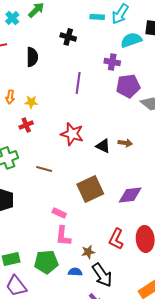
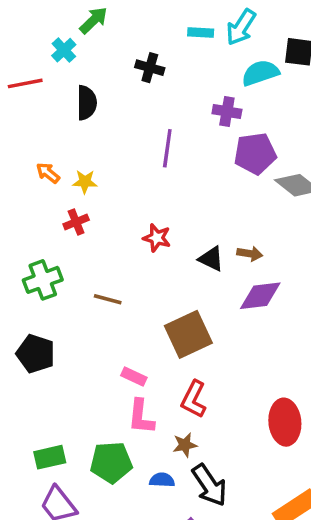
cyan cross: (12, 18) -> (64, 50), moved
orange arrow: (10, 97) -> (48, 173), turned 120
red star: (72, 134) -> (157, 238), size x0.7
purple diamond: (130, 195) -> (260, 296), moved
red L-shape: (116, 239) -> (194, 399), moved

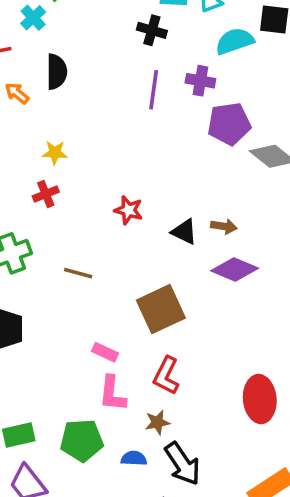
black cross: (150, 68) -> (152, 30), moved
purple line: (167, 148) -> (154, 90), moved
orange arrow: (48, 173) -> (17, 93), moved
purple diamond: (260, 296) -> (235, 270), turned 30

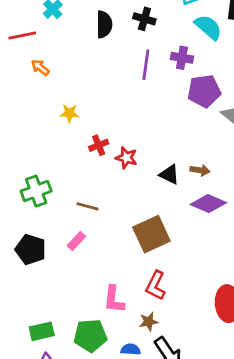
cyan semicircle: (235, 41) -> (208, 27), turned 60
black semicircle: (57, 72) -> (104, 24), moved
red cross: (46, 194) -> (99, 145), moved
pink rectangle: (105, 352) -> (76, 241), moved, turned -72

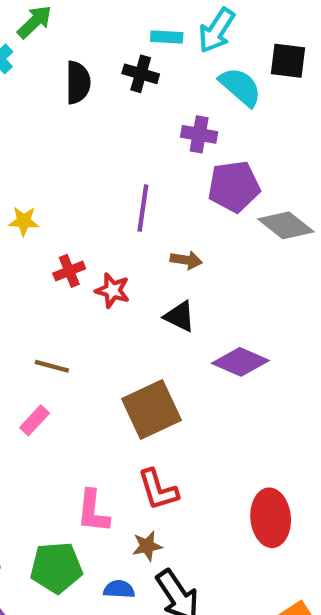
purple line: (146, 65) -> (143, 208), moved
brown arrow: (200, 170) -> (186, 260), moved
red L-shape: (156, 286) -> (158, 490), turned -44

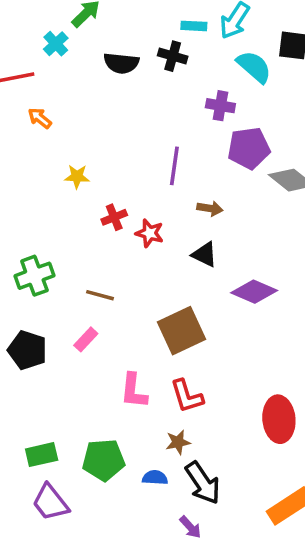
black semicircle: (78, 82) -> (121, 63), turned 96
pink L-shape: (93, 511) -> (134, 391), moved

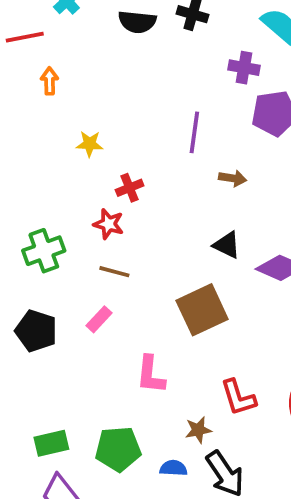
orange arrow: (40, 118) -> (49, 81), turned 50
red star: (150, 233) -> (109, 224), moved
black triangle: (205, 254) -> (227, 245), moved
red L-shape: (187, 396) -> (238, 398), moved

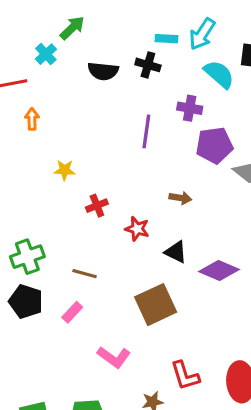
purple line: (194, 132) -> (146, 131), moved
red star: (109, 224) -> (137, 229), moved
black pentagon: (36, 331) -> (26, 301), moved
pink L-shape: (151, 375) -> (114, 357), turned -60

